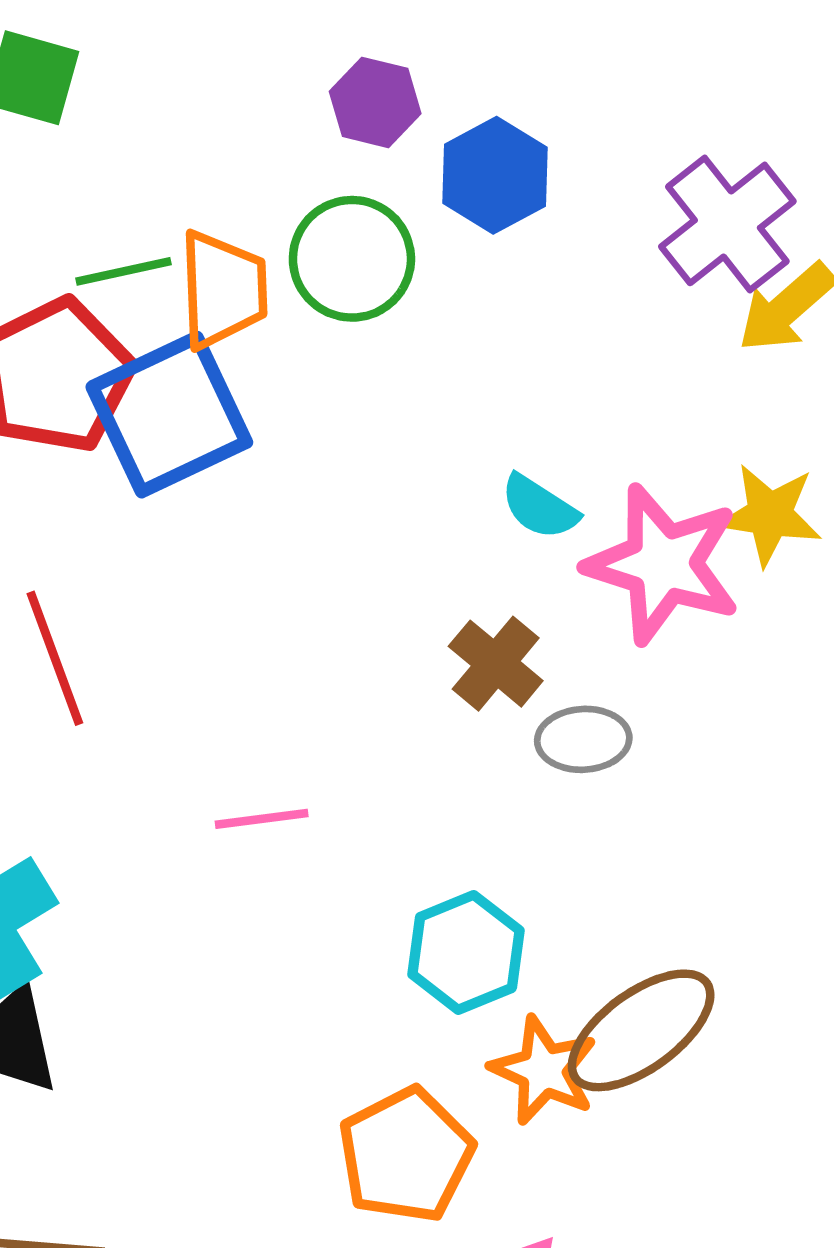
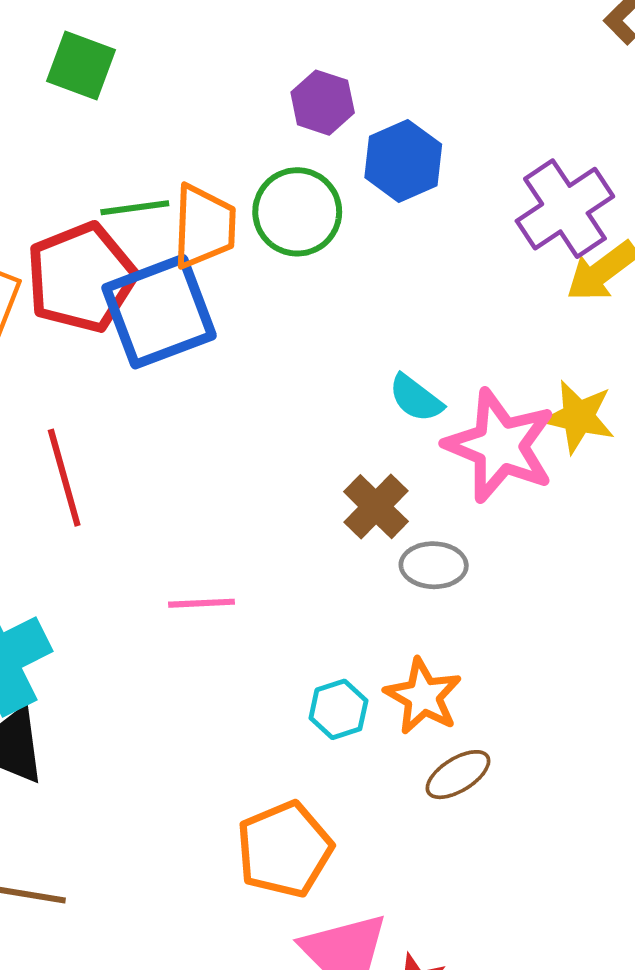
cyan hexagon: (466, 952) -> (338, 709), size x0.7
brown ellipse: (641, 1030) -> (458, 775), size x0.6
orange star: (544, 1070) -> (423, 696), moved

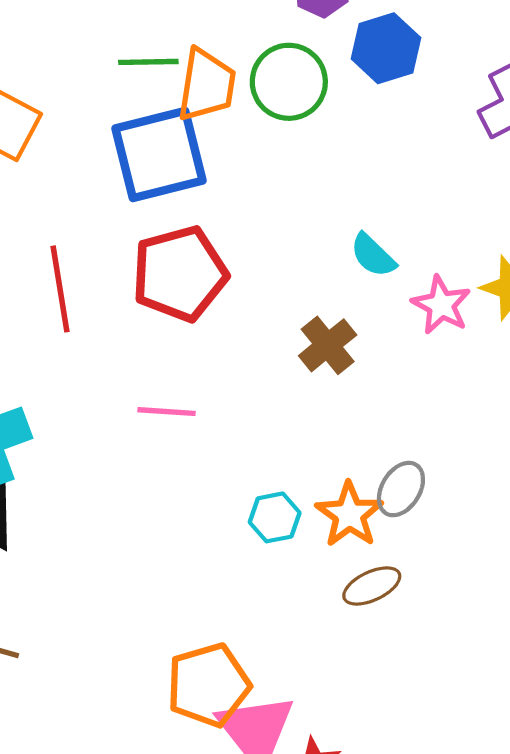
red pentagon: (81, 278) -> (180, 274), moved
pink star: (500, 446) -> (441, 305), size x0.6
gray ellipse: (434, 565) -> (401, 489), moved, turned -66
orange pentagon: (284, 849) -> (208, 685), moved

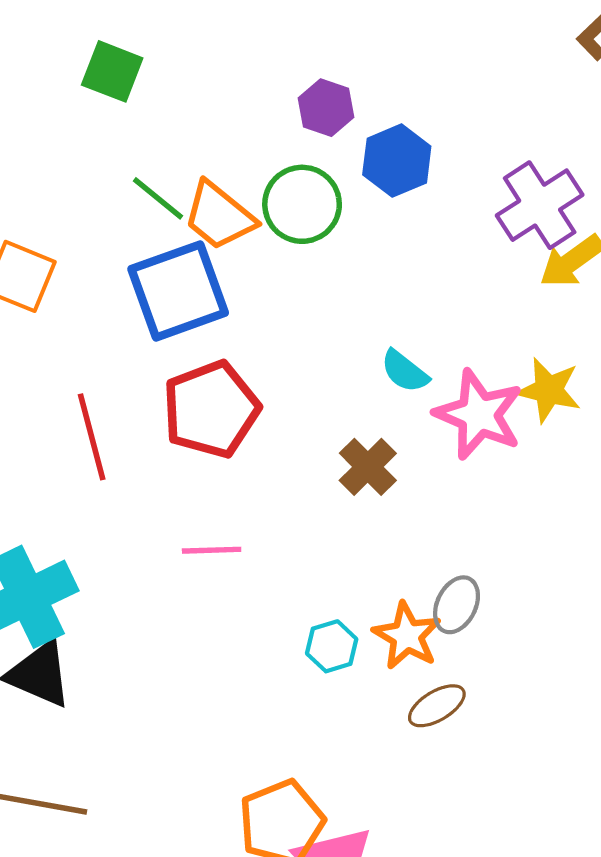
green line: (148, 62) -> (158, 198), turned 46
orange trapezoid: (207, 85) -> (219, 216), turned 126
pink star: (441, 305) -> (479, 415), size x1.5

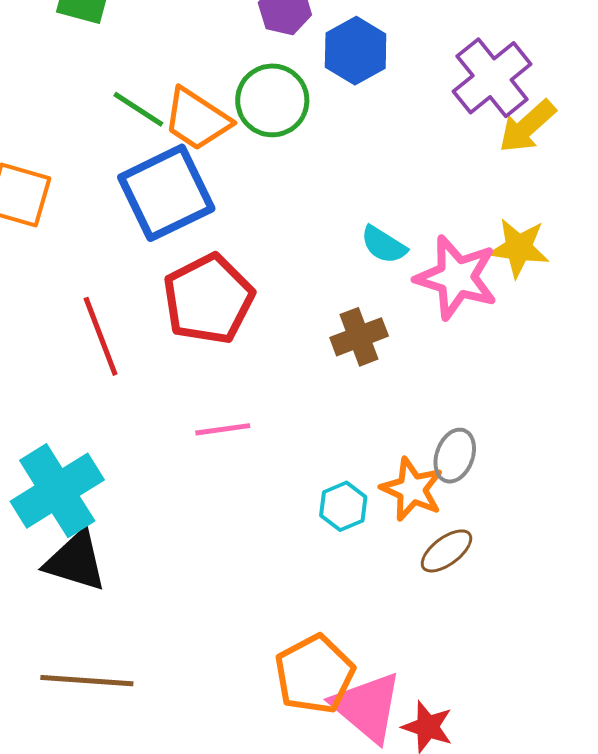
brown cross: (368, 467) -> (359, 337), turned 30

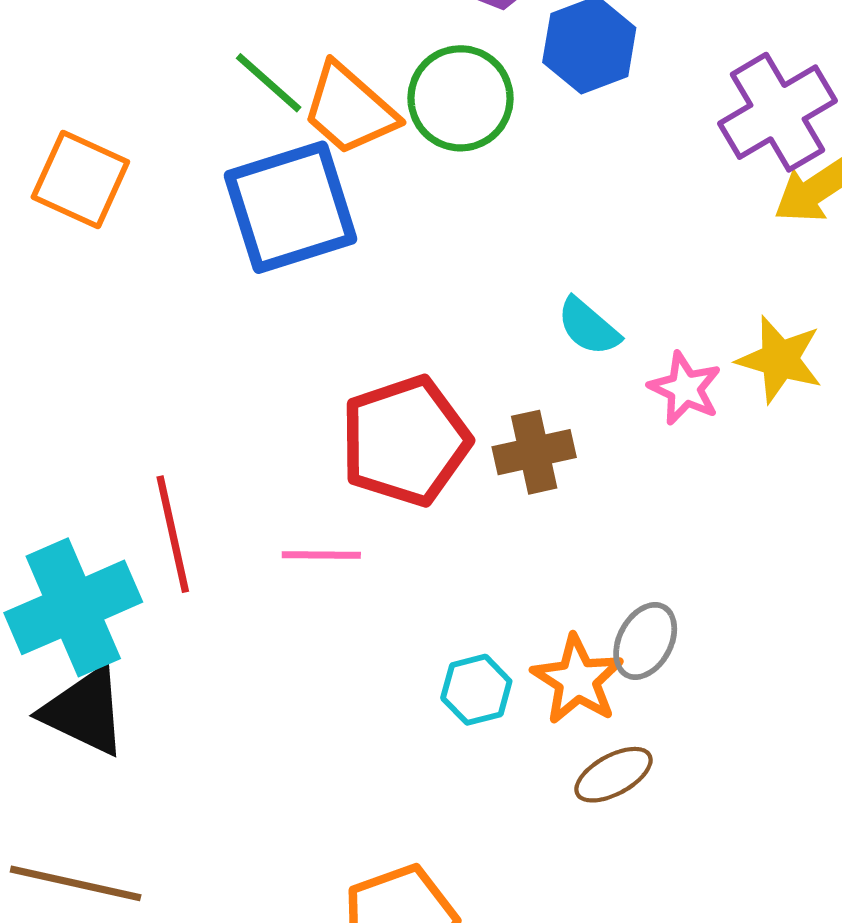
pink star: (456, 277) -> (685, 388), size x0.6
red pentagon: (208, 299) -> (405, 441), moved
red line: (101, 336) -> (173, 534), moved

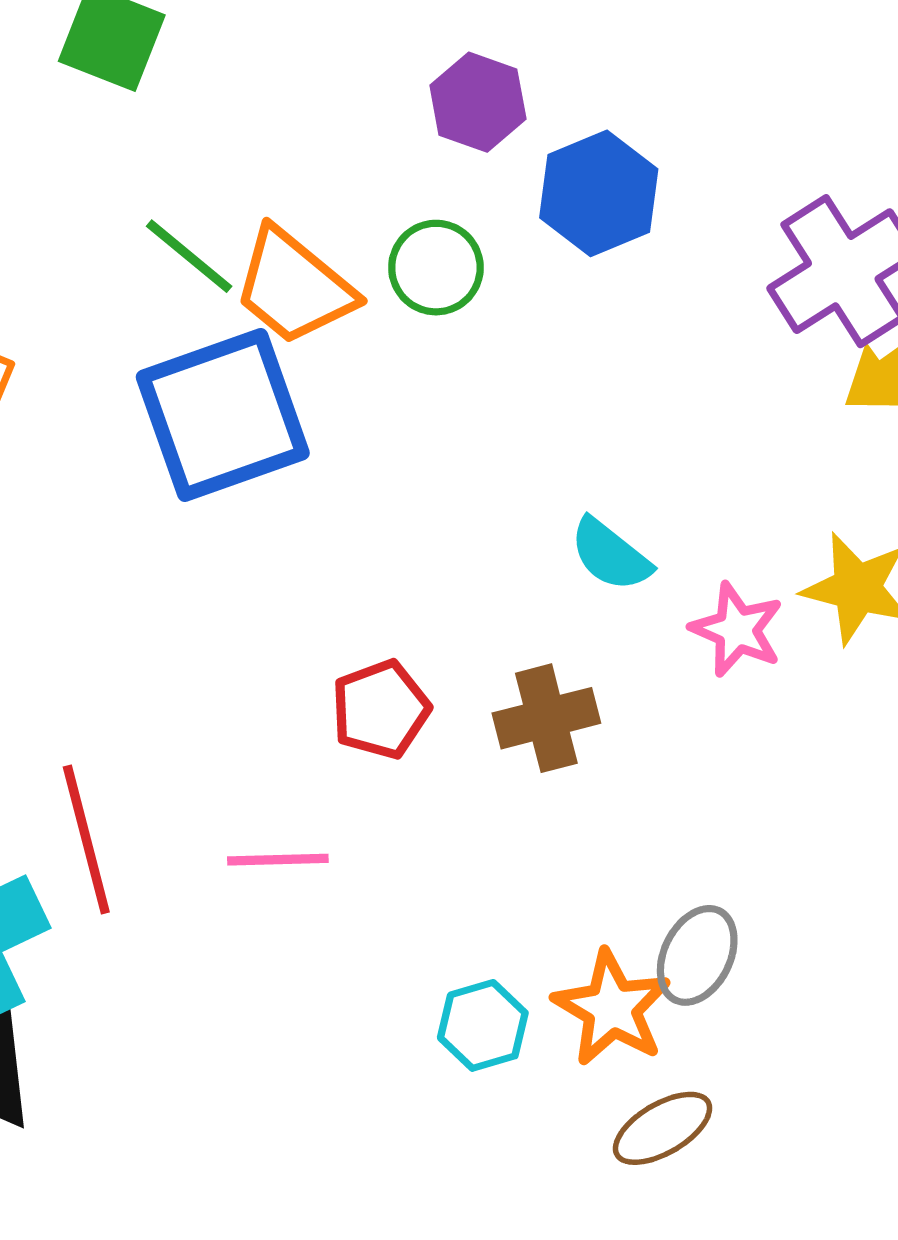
green circle: (460, 98) -> (436, 268), size x0.7
red pentagon: (405, 441) -> (381, 709), size x0.6

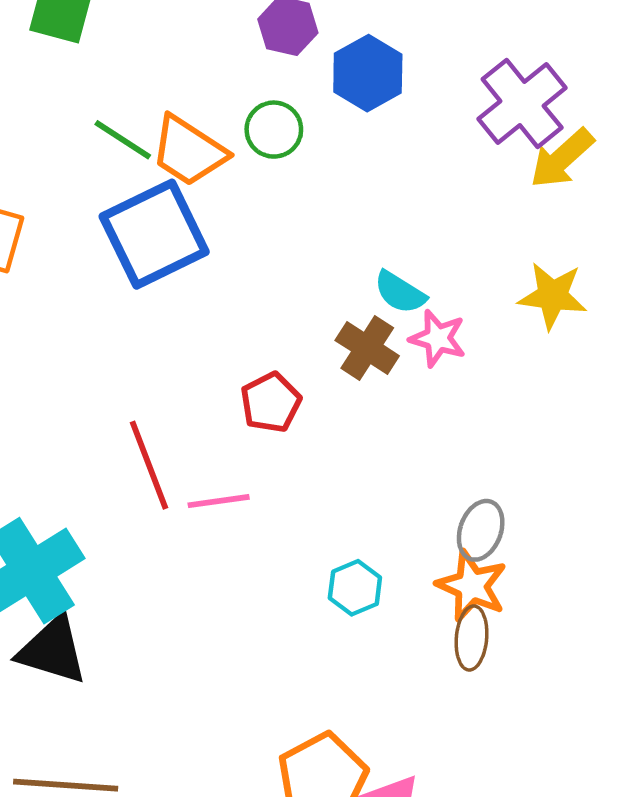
pink star: (737, 630) -> (438, 338), moved
brown cross: (546, 718) -> (367, 348), moved, turned -36
red line: (86, 840) -> (149, 465), moved
orange star: (612, 1008) -> (472, 586), moved
brown ellipse: (663, 1128) -> (472, 638), turned -48

